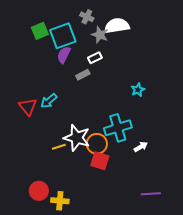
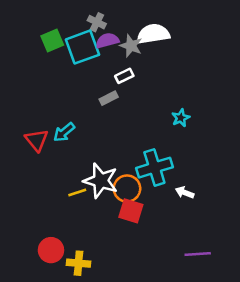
gray cross: (87, 17) -> (97, 22), moved
purple semicircle: (64, 55) -> (107, 40), moved, turned 48
white arrow: (141, 147) -> (185, 192), turned -128

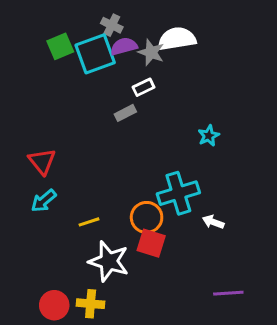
cyan arrow: (64, 132) -> (44, 201), moved
white star: (101, 181) -> (109, 261), moved
red circle: (51, 250) -> (54, 305), moved

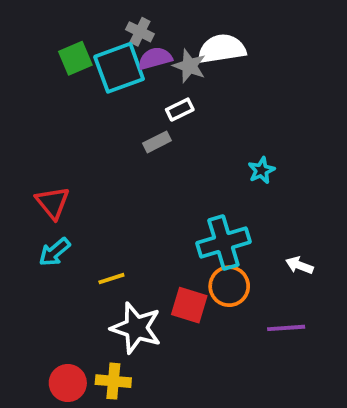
orange circle: (147, 217) -> (229, 286), moved
white arrow: (213, 222) -> (299, 265), moved
purple line: (228, 293) -> (286, 328), moved

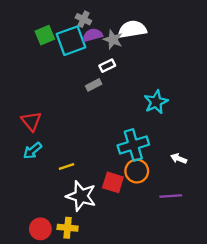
cyan star: (261, 170) -> (156, 102), size x1.5

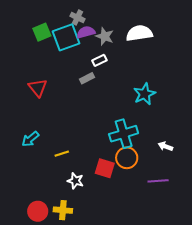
white semicircle: (132, 29) -> (139, 33), moved
red triangle: (31, 121) -> (38, 88), moved
white star: (81, 196) -> (75, 181), size x0.6

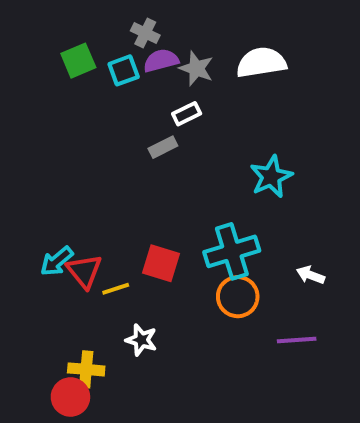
cyan square: (66, 37) -> (124, 70), size x0.6
red triangle: (38, 88) -> (84, 271), moved
red square: (105, 168) -> (161, 263), moved
yellow cross: (63, 210) -> (86, 369), moved

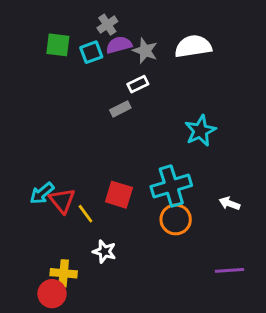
gray cross: (145, 33) -> (107, 25), turned 30
green square: (78, 61) -> (58, 45), turned 30
yellow line: (116, 289) -> (85, 214), turned 72
purple line: (297, 340) -> (229, 270), moved

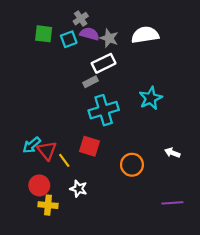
purple semicircle: (119, 45) -> (89, 34), turned 30
white rectangle: (138, 84) -> (104, 63), size x1.5
cyan cross: (171, 186) -> (104, 110), moved
red circle: (52, 294) -> (39, 185), moved

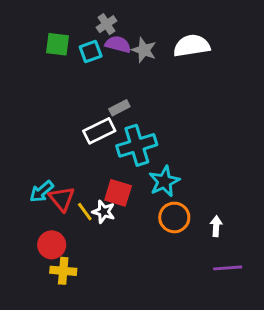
white rectangle: (104, 63) -> (99, 131), moved
cyan star: (151, 98) -> (164, 181), moved
white arrow: (172, 153) -> (216, 226), moved, turned 72
white star: (79, 189) -> (104, 212), moved

